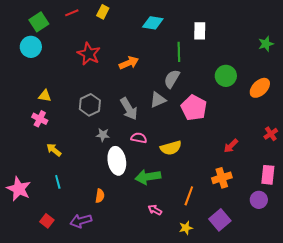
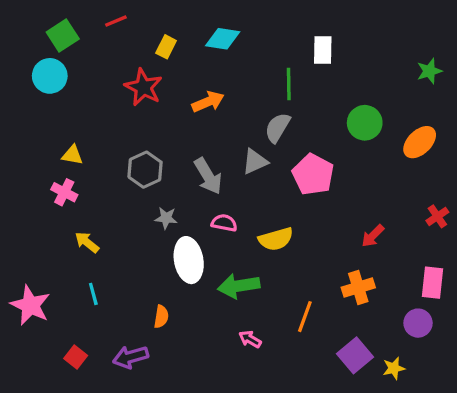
yellow rectangle: (103, 12) -> (166, 47), moved
cyan diamond: (153, 23) -> (223, 39), moved
yellow star: (186, 228) -> (394, 368), moved

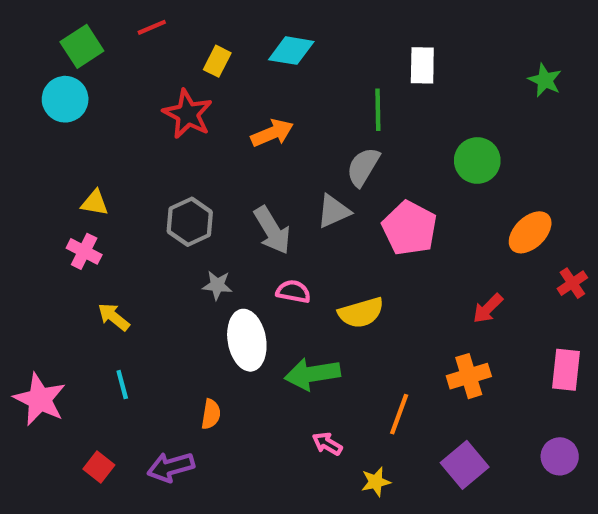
green star: (429, 71) -> (545, 80), moved, turned -30
orange ellipse: (420, 142) -> (530, 232), moved
purple circle: (418, 323) -> (560, 456), moved
yellow star: (394, 368) -> (376, 482), moved

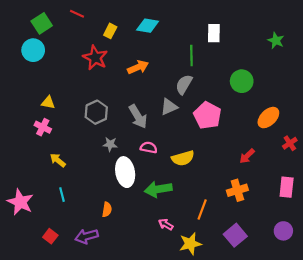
red line: (152, 27) -> (77, 14), turned 48
yellow star: (376, 482) -> (190, 244), size x1.5

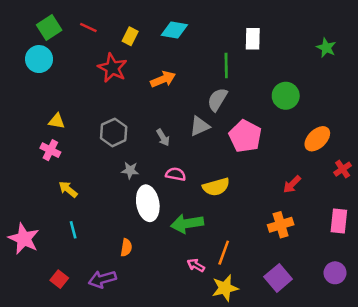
red line: (77, 14) -> (88, 27), moved
gray arrow: (138, 116) -> (163, 137), size x0.6
orange line: (202, 209) -> (224, 253), moved

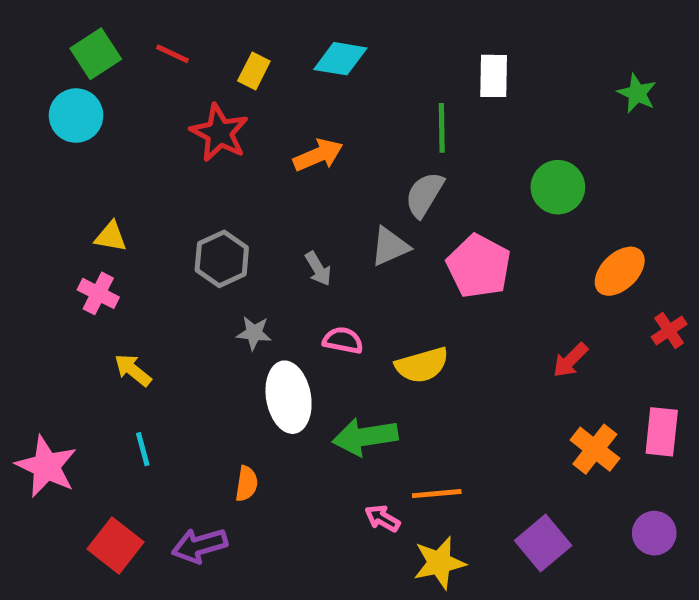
orange cross: (281, 225) -> (595, 449), moved, turned -35
orange line: (224, 253) -> (437, 494), turned 65
red square: (59, 279) -> (116, 545), size x1.5

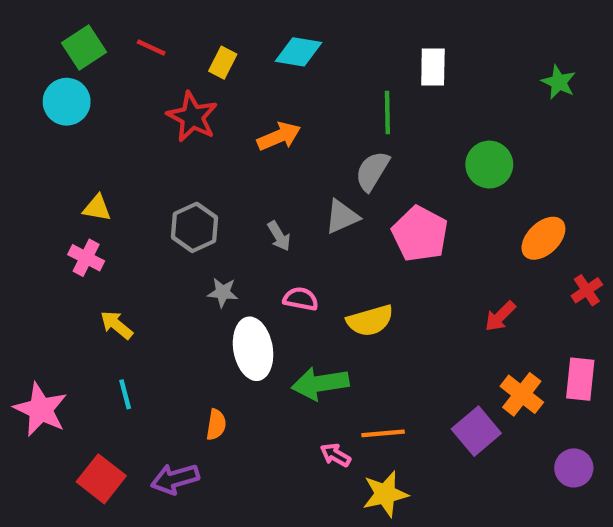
purple square: (543, 543) -> (476, 431), moved

